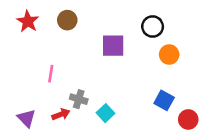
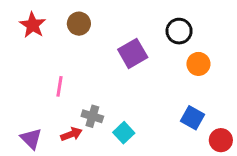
purple square: (113, 46) -> (133, 53), turned -30

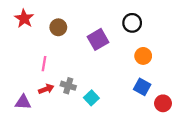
brown circle: (79, 24) -> (58, 27), moved
orange circle: (198, 64) -> (143, 56), moved
red arrow: (71, 134) -> (46, 89), moved
purple triangle: (31, 139) -> (23, 102), turned -42

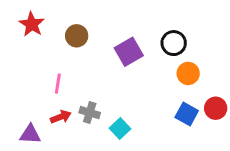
black circle: (132, 23) -> (174, 43), moved
red circle: (163, 103) -> (216, 108), moved

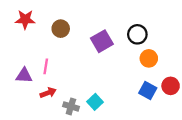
red star: (32, 24) -> (25, 19), turned -30
gray cross: (90, 113) -> (71, 106), moved
purple triangle: (30, 134) -> (24, 76), moved

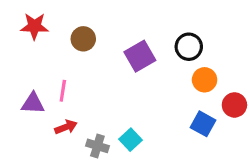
red circle: (171, 86) -> (234, 105), moved

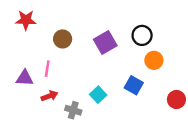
brown circle: (83, 39) -> (63, 39), moved
red circle: (234, 105) -> (176, 99), moved
blue square: (203, 124) -> (134, 85), moved
cyan square: (131, 140) -> (98, 95), moved

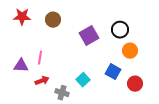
brown circle: (63, 39) -> (53, 20), moved
red circle: (176, 99) -> (135, 84), moved

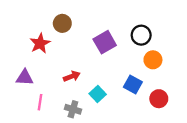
red star: (22, 17) -> (40, 43), moved, turned -30
pink line: (40, 58) -> (40, 102), moved
red arrow: (42, 81) -> (72, 76), moved

